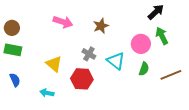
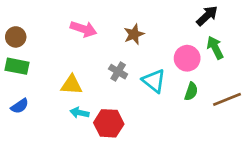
yellow triangle: (54, 64) -> (72, 85), turned -36
red hexagon: (82, 79) -> (109, 123), moved
blue semicircle: (15, 80) -> (20, 106), turned 80
cyan arrow: (47, 93) -> (79, 113), moved

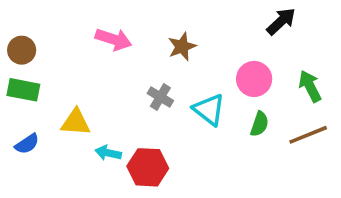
green arrow: (215, 48) -> (310, 86), moved
yellow triangle: (72, 85) -> (76, 122), moved

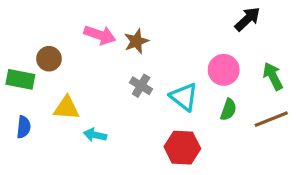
brown star: (182, 47) -> (136, 41), moved
brown circle: (22, 50) -> (49, 59), moved
blue semicircle: (27, 144) -> (24, 127), turned -50
red hexagon: (148, 167) -> (182, 148), moved

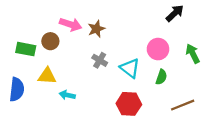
brown circle: (49, 59) -> (50, 41), moved
green rectangle: (20, 79) -> (26, 49), moved
brown line: (271, 119) -> (183, 105), moved
blue semicircle: (24, 127) -> (17, 89), size x1.5

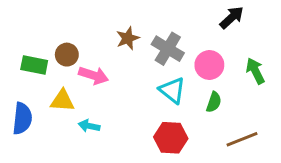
pink arrow: (71, 24) -> (94, 75), moved
gray cross: (100, 60) -> (168, 49), moved, size x1.5

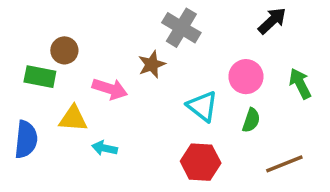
brown star: (128, 38) -> (152, 64), moved
gray cross: (168, 49) -> (181, 28), moved
brown circle: (67, 55) -> (64, 50), moved

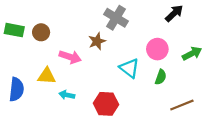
green rectangle: (40, 77) -> (14, 30), moved
green arrow: (300, 84) -> (192, 54), turned 90
red hexagon: (201, 162) -> (106, 104), moved

